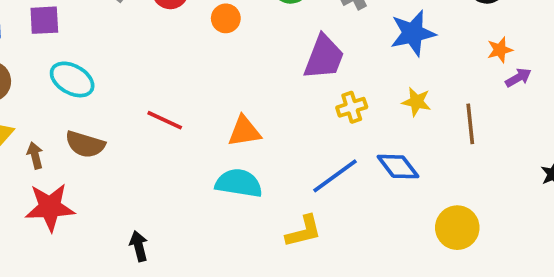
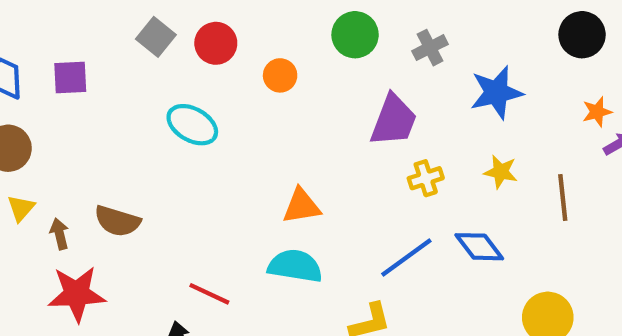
cyan ellipse: (72, 79) -> (192, 125), moved
red line: (165, 120) -> (209, 294), moved

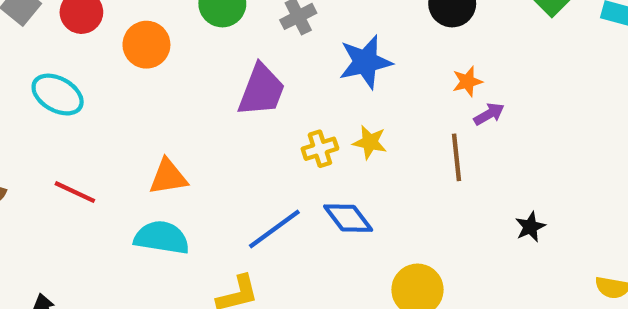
orange circle: (280, 75) -> (146, 45), size x1.4
yellow cross: (426, 178) -> (320, 149), moved
brown line: (563, 197) -> (457, 157), moved
red line: (209, 294) -> (75, 192), moved

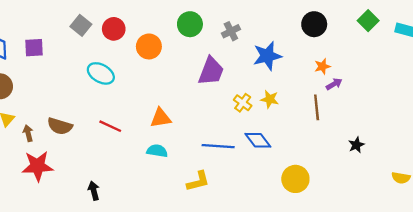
yellow cross: (320, 149) -> (243, 103), turned -36
blue line: (274, 229) -> (218, 146), turned 40
cyan semicircle: (162, 238) -> (157, 151), size x0.7

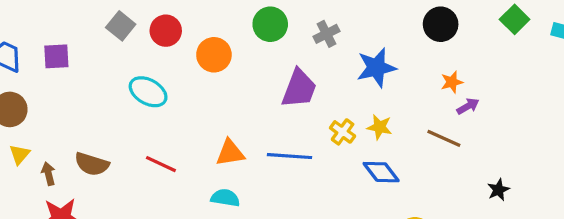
brown line: (317, 107) -> (444, 138), turned -60
blue diamond: (258, 140) -> (381, 172), moved
blue line: (218, 146) -> (290, 156), moved

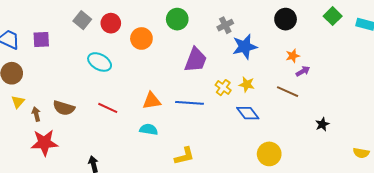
gray cross: (326, 34) -> (225, 25), moved

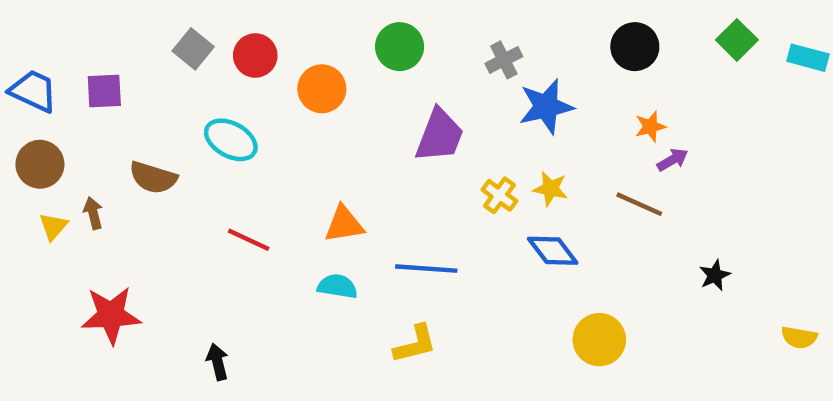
blue line: (189, 103) -> (426, 269), moved
brown semicircle: (64, 108) -> (153, 178), moved
brown arrow: (36, 114) -> (93, 213), moved

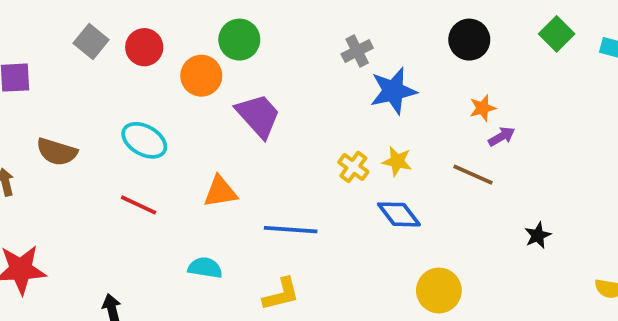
green circle: (400, 47) -> (239, 40), moved
purple trapezoid: (439, 135) -> (258, 116), moved, turned -63
cyan ellipse: (231, 140) -> (144, 140), moved
cyan semicircle: (337, 286) -> (205, 268), moved

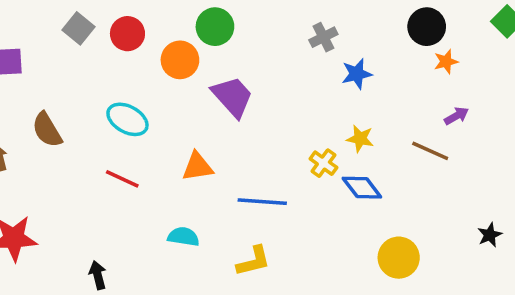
blue star: (393, 91) -> (357, 74), size x0.7
orange star: (483, 108) -> (446, 62), moved
brown semicircle: (57, 152) -> (47, 130), turned 42
yellow cross: (353, 167) -> (323, 163), moved
black star: (538, 235) -> (490, 235), moved

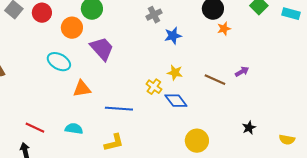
purple arrow: (456, 116) -> (242, 72), moved
cyan ellipse: (127, 119) -> (59, 62), moved
red line: (122, 179) -> (35, 128), moved

